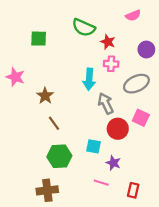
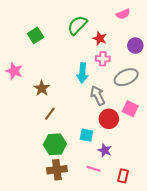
green semicircle: (84, 28) -> (77, 25), turned 110
green square: (39, 39) -> (36, 35), turned -35
brown line: (54, 123) -> (50, 114), turned 72
brown cross: (47, 190) -> (57, 170), moved

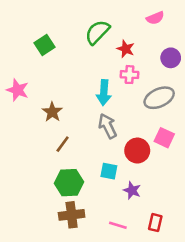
gray arrow: (98, 95) -> (108, 126), moved
pink line: (94, 169) -> (118, 225), moved

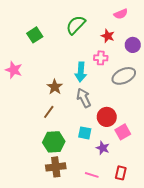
red star: (126, 49) -> (108, 36), moved
brown star: (52, 112) -> (55, 87), moved
pink square: (164, 138) -> (123, 132), moved, turned 35

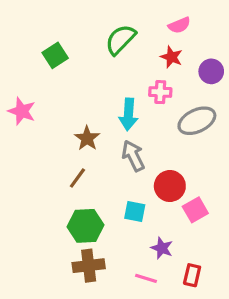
pink semicircle: (121, 14) -> (179, 25), moved
purple star: (103, 148) -> (162, 248), moved

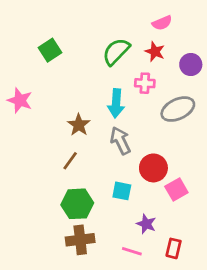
green semicircle: (120, 40) -> (116, 52), moved

